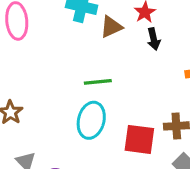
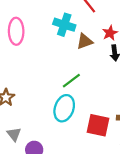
green line: (98, 82) -> (71, 81), turned -36

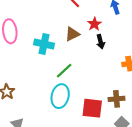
cyan cross: (64, 25) -> (44, 44), moved

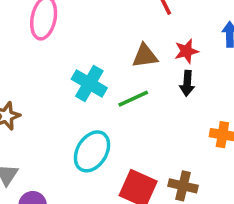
cyan cross: (44, 44) -> (89, 83), moved
green line: (64, 71) -> (133, 99), moved

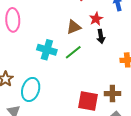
cyan ellipse: (92, 151) -> (31, 90), moved

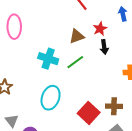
cyan ellipse: (31, 90) -> (51, 98), moved
red square: (88, 101) -> (89, 113), turned 30

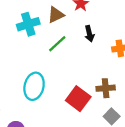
black arrow: (104, 47) -> (89, 34), moved
cyan cross: (48, 59) -> (28, 24), moved, turned -30

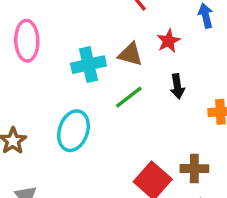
brown triangle: (56, 15) -> (130, 54), turned 36
cyan ellipse: (34, 86) -> (73, 131), moved

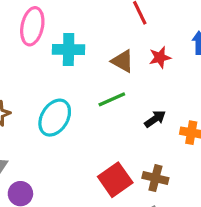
cyan cross: (89, 65) -> (69, 50), moved
black arrow: (177, 86) -> (155, 119), moved, turned -130

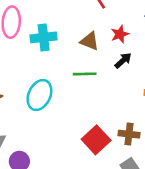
green line: (112, 99) -> (85, 74), turned 30
black arrow: (155, 119) -> (123, 60), moved

